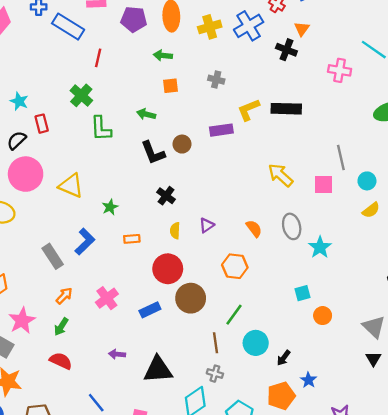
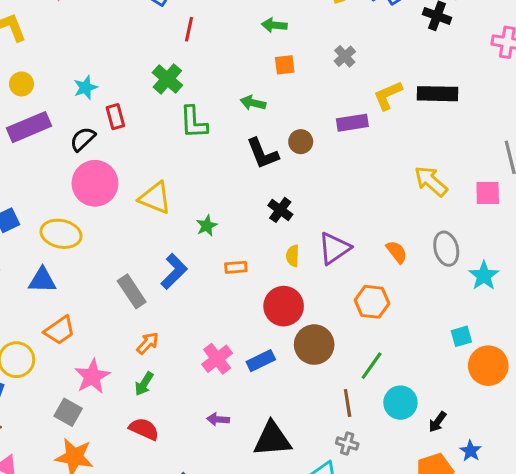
gray cross: (216, 80) -> (345, 56), turned 35
cyan star: (19, 101) -> (85, 87), turned 30
purple triangle: (207, 225) -> (334, 248), size x1.6
pink cross: (107, 298) -> (217, 359), moved
orange circle: (323, 316) -> (488, 366), size x1.6

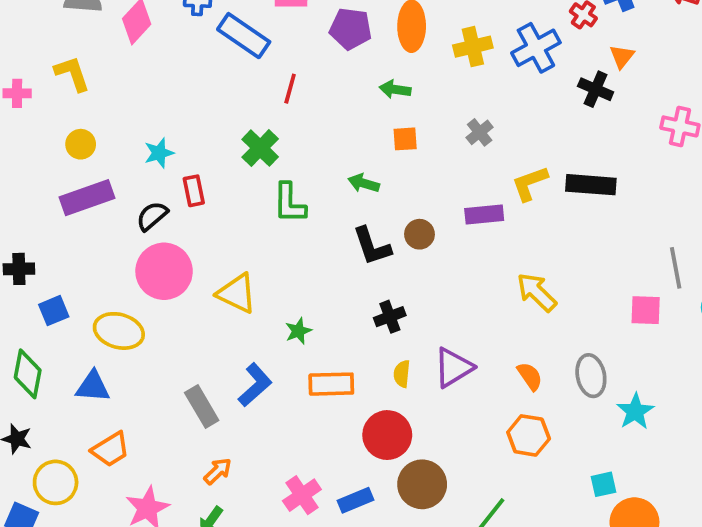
yellow arrow: (431, 181) -> (537, 292), moved
black cross: (280, 210) -> (390, 317), turned 30
orange rectangle: (236, 267) -> (331, 384), size x1.6
orange hexagon: (372, 302) -> (529, 435), moved

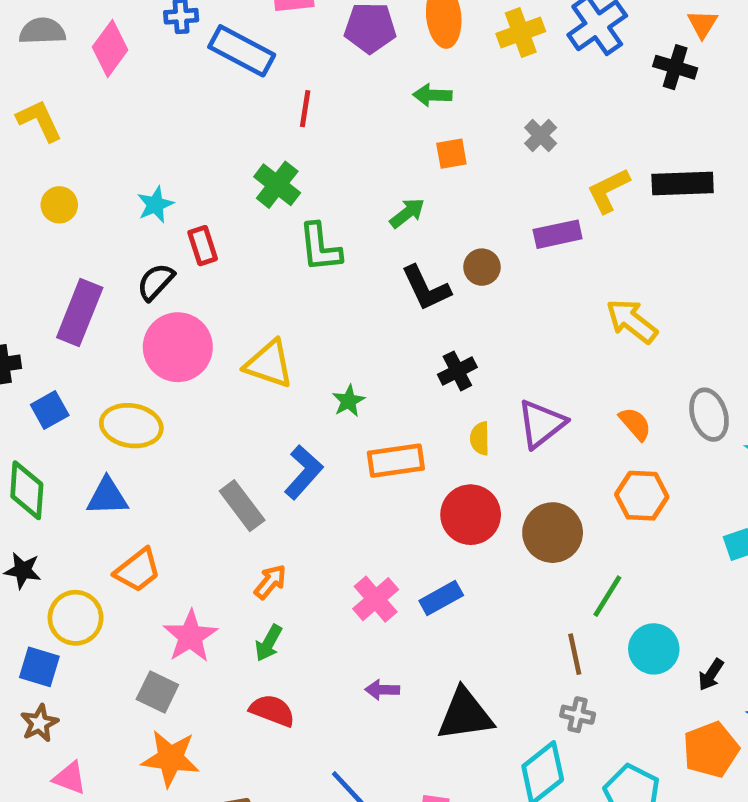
green arrow: (364, 183) -> (407, 213), turned 132
purple rectangle: (87, 198) -> (80, 312), moved, turned -42
brown circle: (422, 484) -> (553, 533), moved

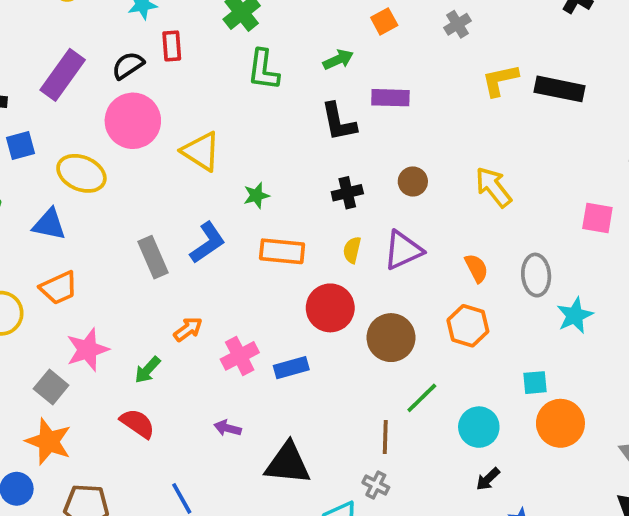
orange square: (451, 154) -> (384, 21), turned -32
purple rectangle: (558, 234) -> (390, 98), moved
brown circle: (482, 267) -> (413, 182), moved
orange arrow: (270, 582) -> (188, 329), moved
cyan circle: (654, 649) -> (479, 427), moved

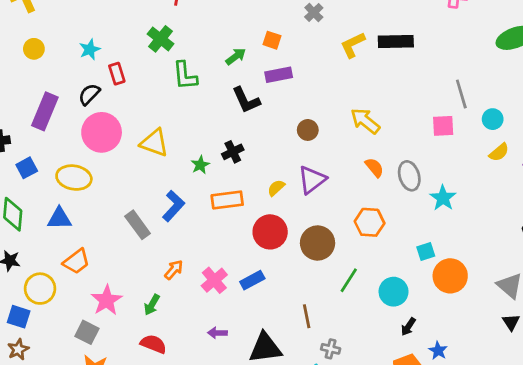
orange square: (384, 21) -> (272, 40), moved, turned -30
black cross: (347, 193) -> (233, 152), moved
yellow semicircle: (352, 250) -> (276, 188), turned 48
orange semicircle: (476, 268) -> (374, 167), moved
brown line: (385, 437) -> (307, 316), moved

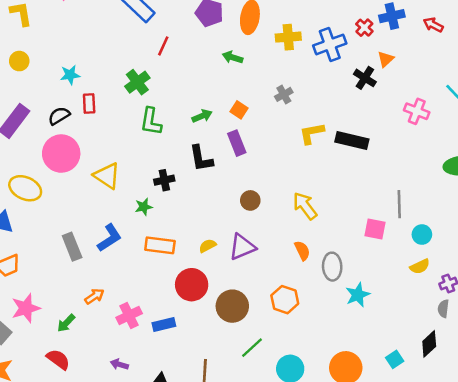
purple rectangle: (279, 75) -> (237, 143), turned 65
black cross: (233, 152) -> (164, 180), moved
cyan square: (426, 251) -> (395, 359), moved, turned -30

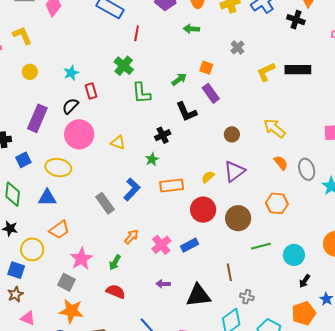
yellow triangle: (107, 176) -> (118, 143), size x0.7
green line: (252, 348) -> (261, 246), turned 42

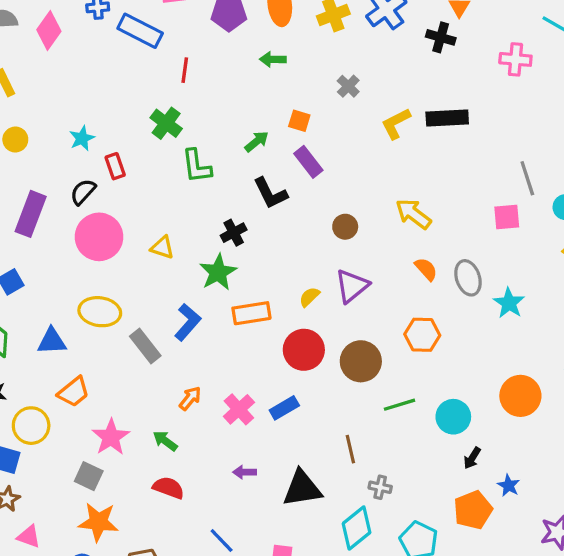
green star: (152, 159) -> (218, 272), size x1.6
yellow ellipse: (58, 168) -> (100, 312), moved
green arrow: (115, 262) -> (165, 441), turned 98

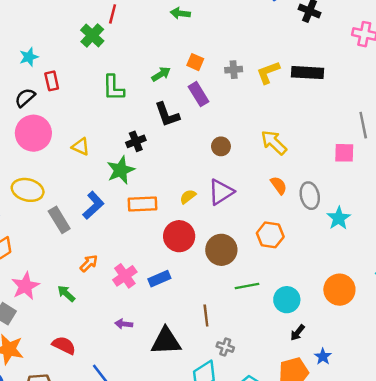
gray cross: (348, 86) -> (234, 70), moved, turned 35
green cross: (166, 123) -> (92, 35), moved
red semicircle: (168, 488) -> (64, 345), moved

